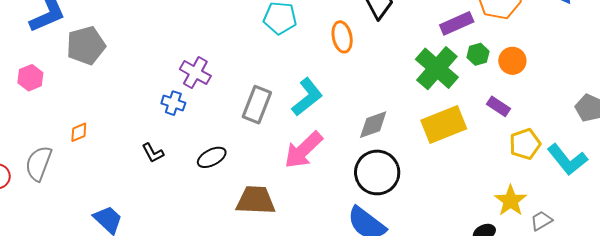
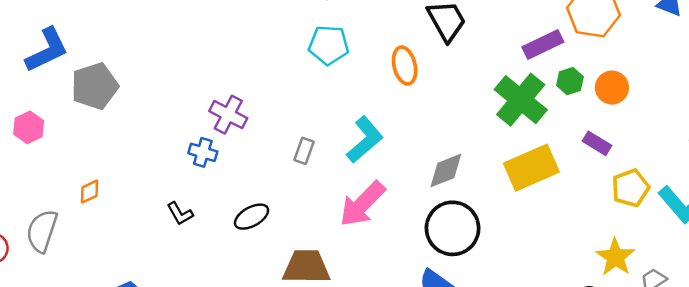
gray rectangle: (257, 105) -> (304, 151), size x0.6

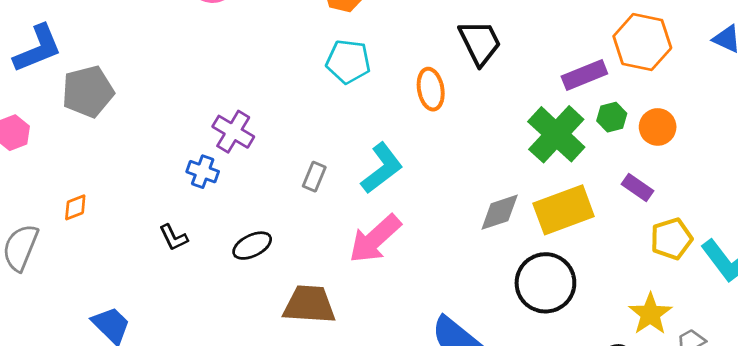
gray diamond: (446, 170) -> (500, 212), moved
black circle: (453, 228) -> (545, 283), moved

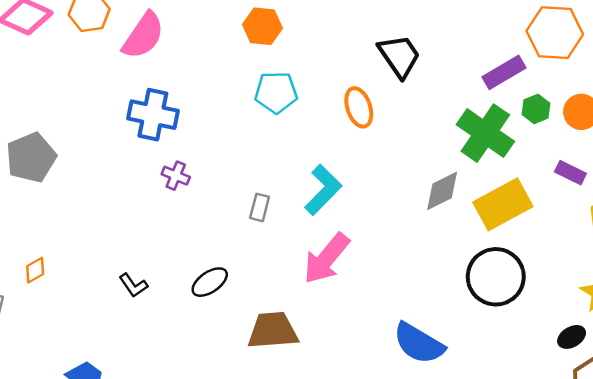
purple cross: (233, 132) -> (176, 176), size x0.7
blue cross: (203, 172) -> (153, 115), moved, size x1.6
gray diamond: (500, 212) -> (442, 191), moved

